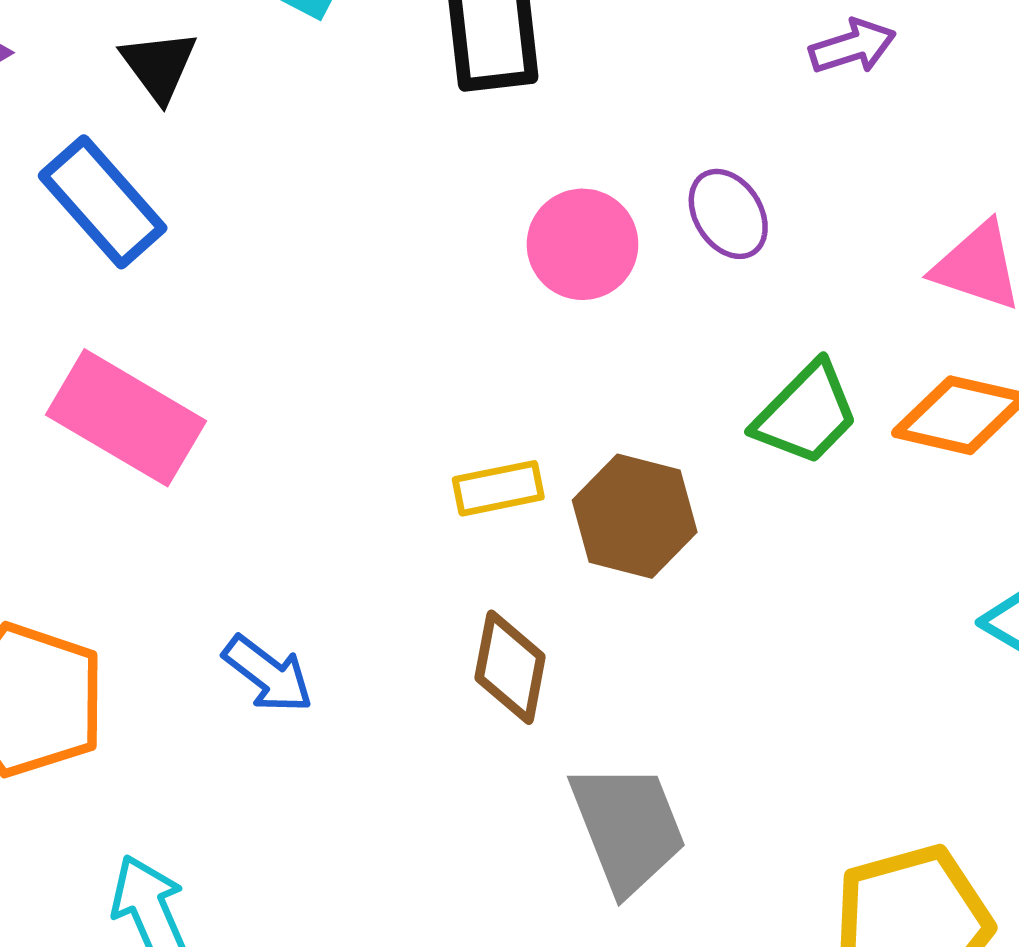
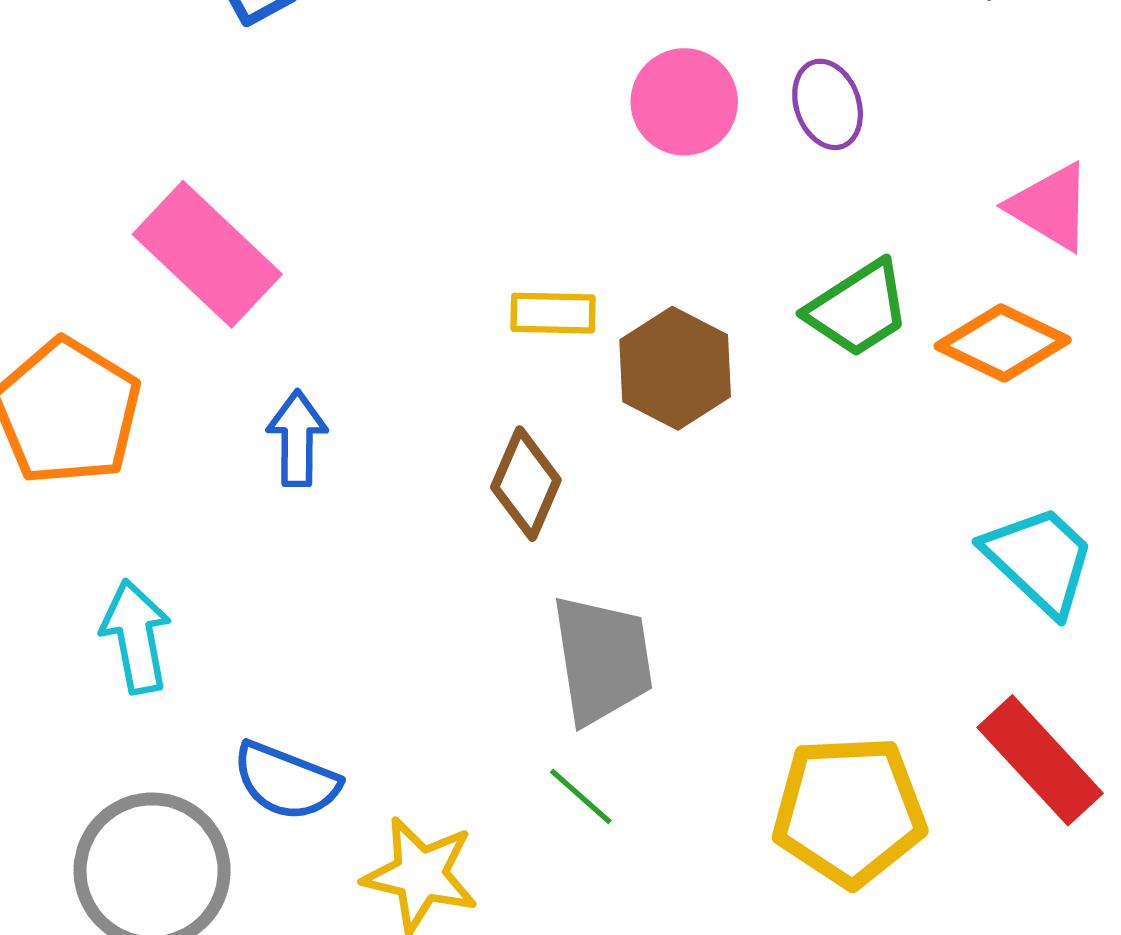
pink rectangle: (126, 418) -> (207, 254), moved
blue arrow: (268, 674) -> (297, 438), turned -140

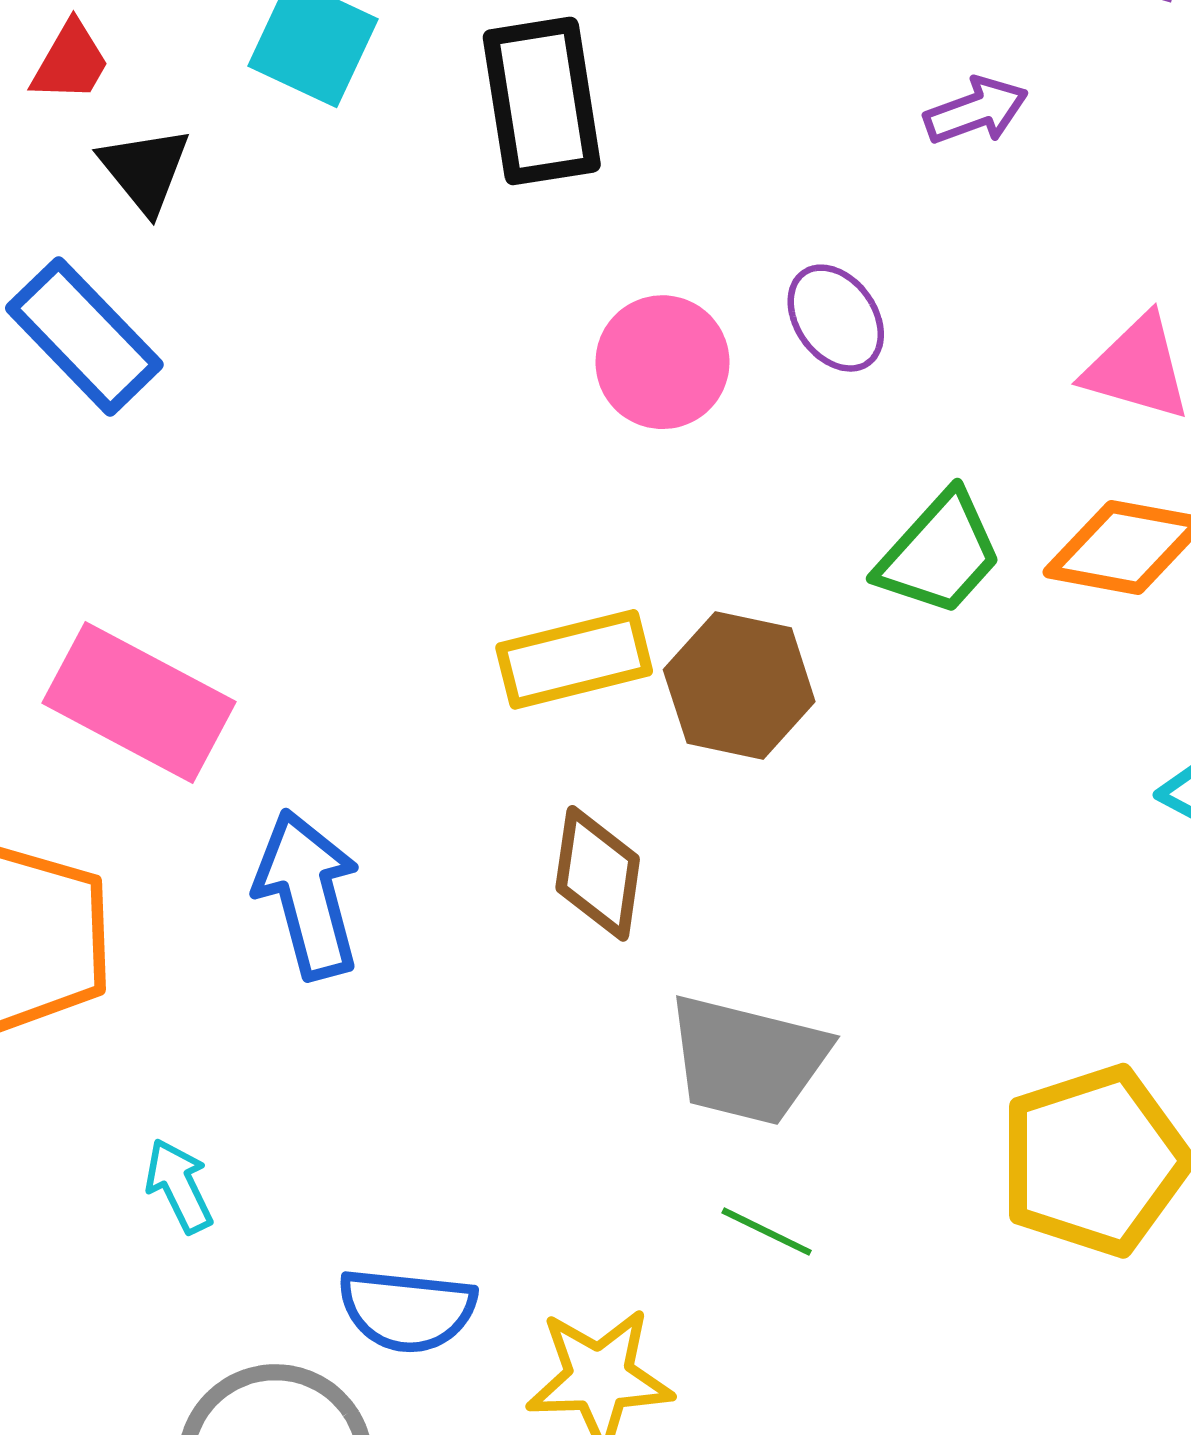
yellow rectangle: (553, 313) -> (574, 659), size x1.4
blue arrow: (297, 438) -> (308, 894), size x1.4
cyan arrow: (136, 637) -> (179, 1186), size x0.7
gray trapezoid: (602, 659) -> (747, 1060), turned 128

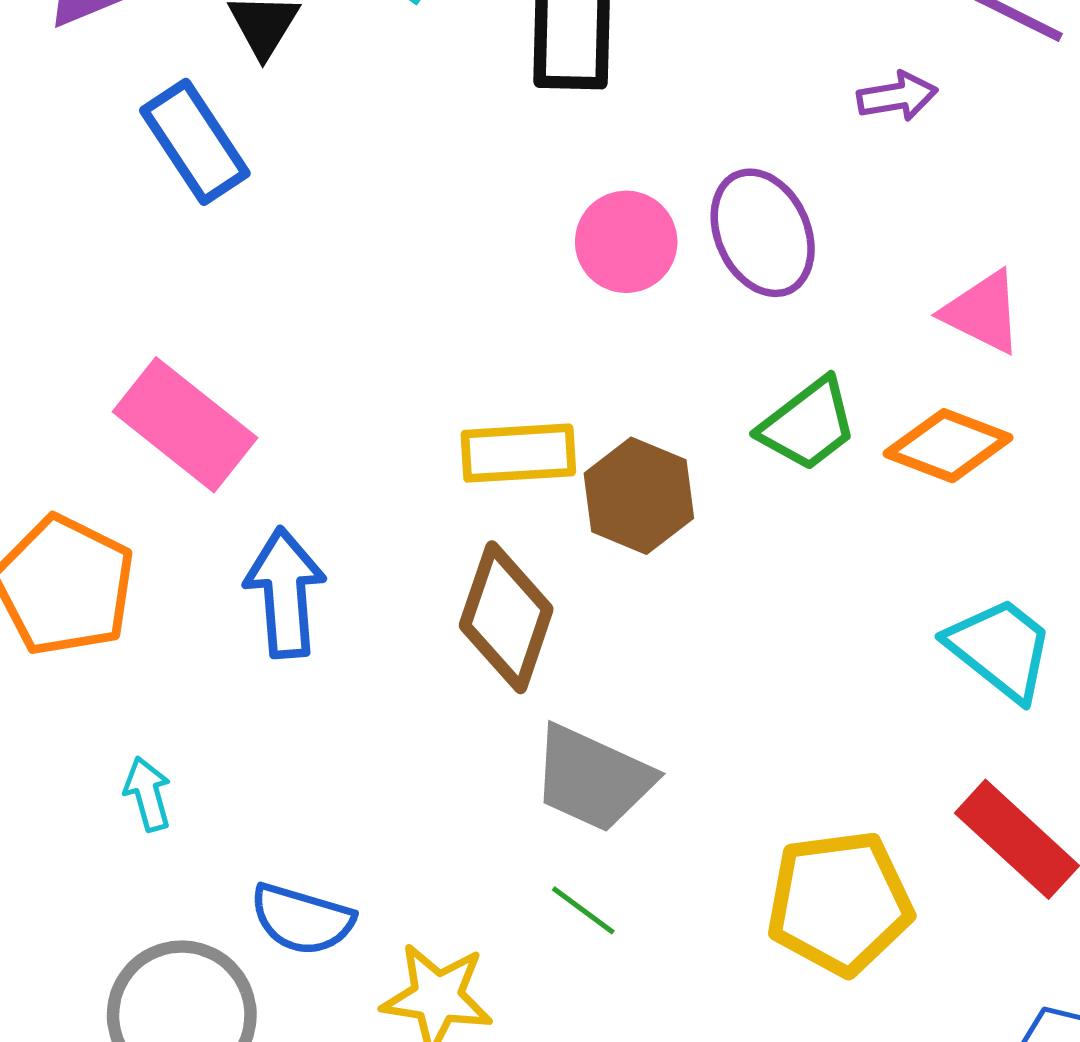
purple ellipse: (836, 318) -> (763, 233), size x1.5
brown diamond: (598, 873) -> (506, 617), size x1.4

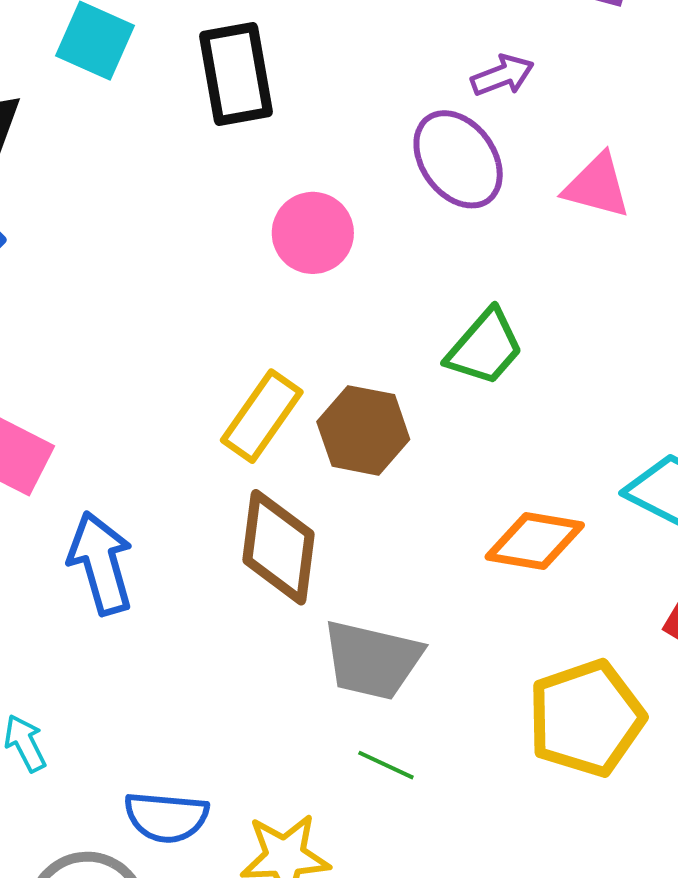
purple ellipse: (763, 233) -> (458, 159), moved
pink triangle: (983, 312) -> (597, 186), moved
orange diamond: (948, 446) -> (535, 541), moved
yellow rectangle: (518, 453) -> (262, 416), turned -40

